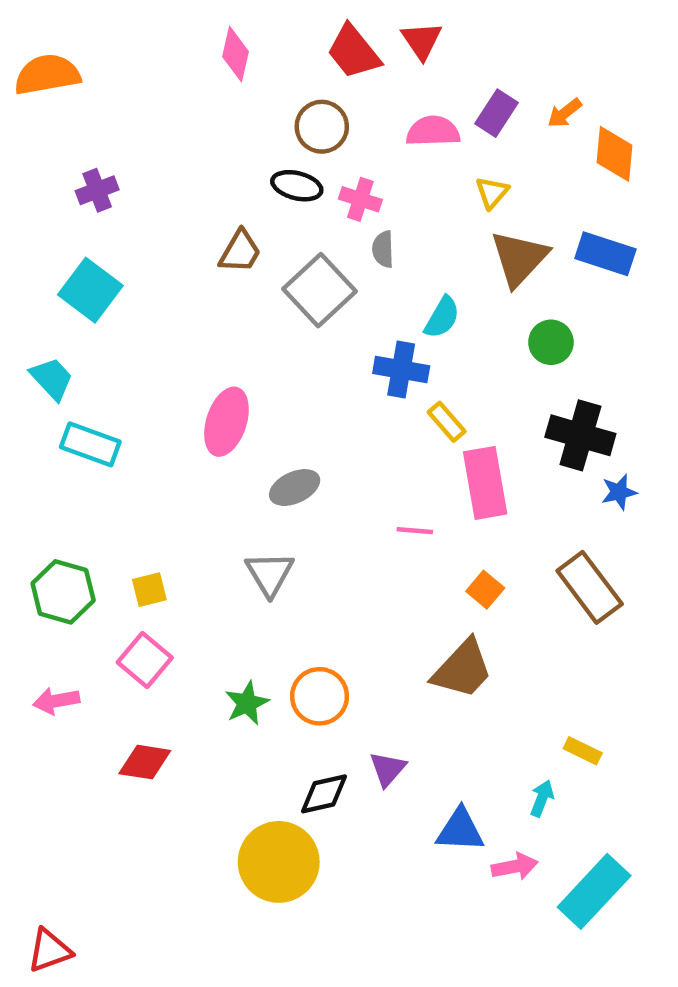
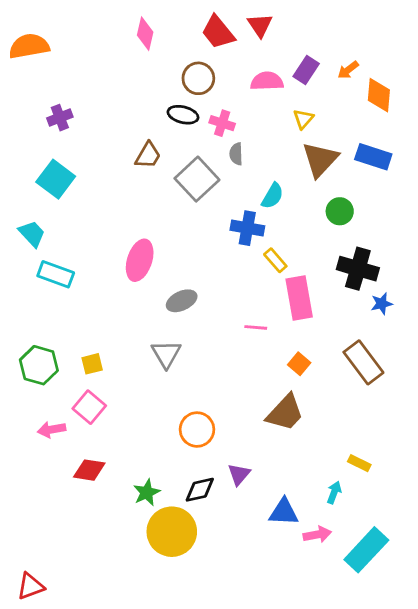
pink arrow: (56, 701) -> (51, 430), moved
green star: (247, 703) -> (147, 492), moved

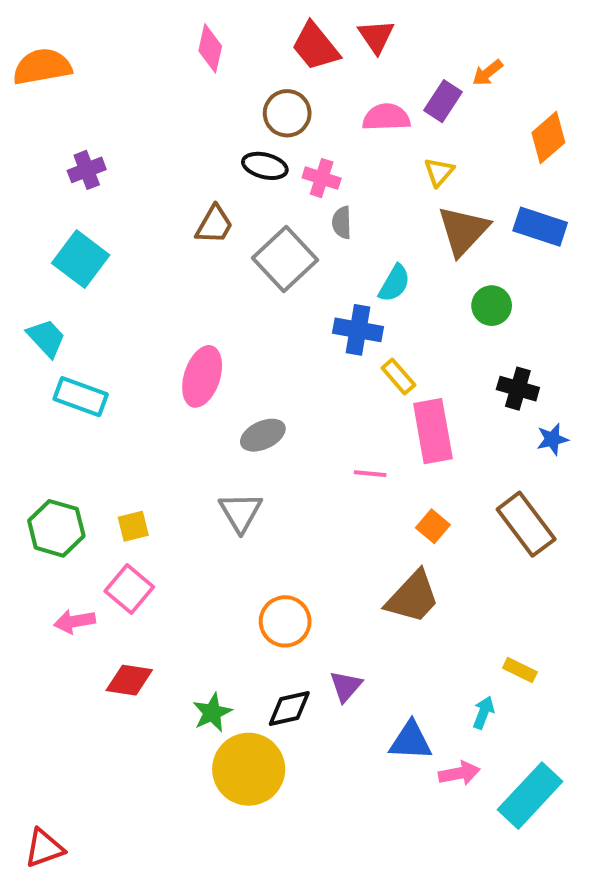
orange arrow: (348, 70) -> (488, 73), moved
orange diamond: (379, 95) -> (548, 138), turned 44
black cross: (358, 269) -> (518, 389), size x0.7

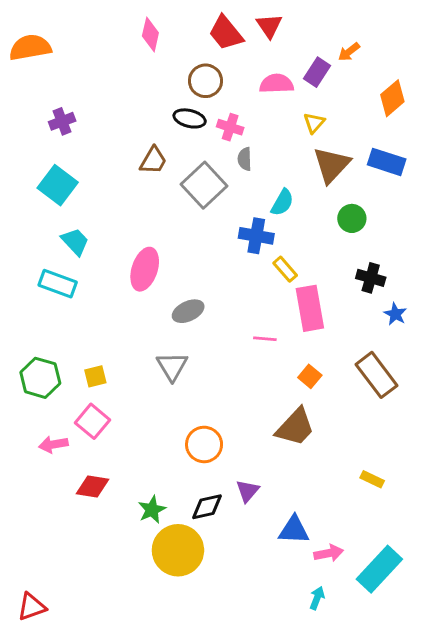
cyan trapezoid: (46, 338) -> (75, 242), moved
blue star: (552, 439) -> (395, 314), turned -30
cyan arrow: (484, 713) -> (317, 598), moved

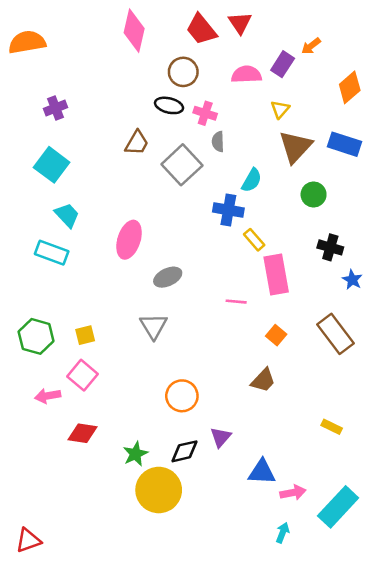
pink diamond: (150, 34) -> (134, 31), size x1.4
brown trapezoid: (295, 427) -> (263, 380), size x0.7

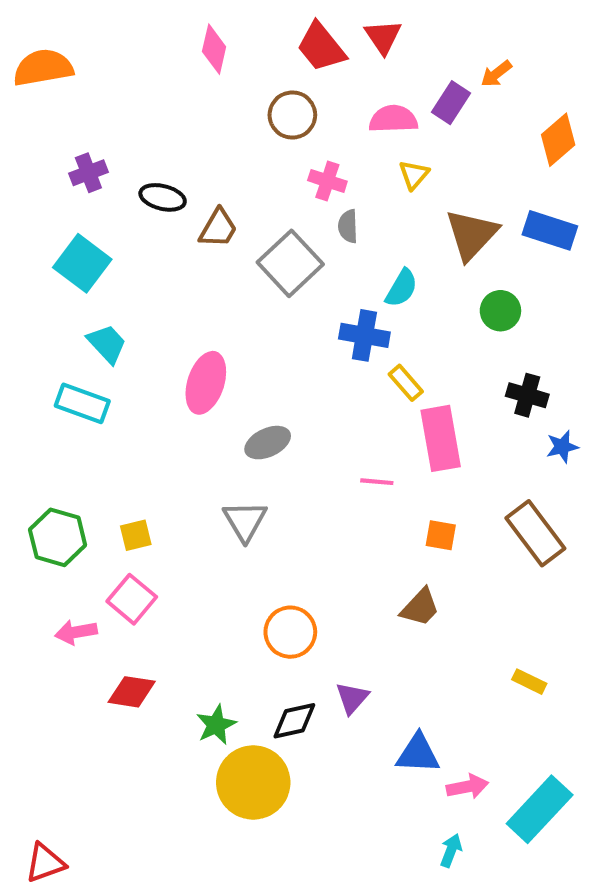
pink diamond: (134, 31) -> (214, 49), size x0.7
black ellipse: (169, 105) -> (163, 197), moved
yellow triangle: (280, 109) -> (414, 175), moved
blue star: (352, 280) -> (562, 447), turned 30
orange square: (276, 335) -> (441, 535), turned -30

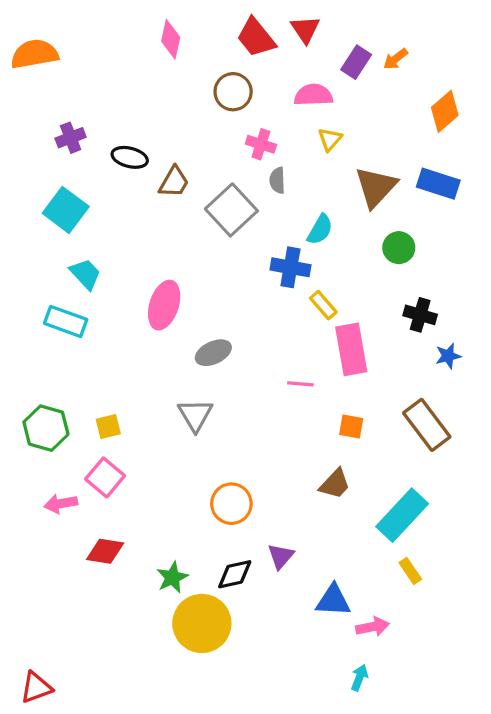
purple rectangle: (451, 103) -> (356, 62), moved
yellow rectangle: (529, 682) -> (410, 571), moved, turned 30
cyan rectangle: (540, 809) -> (402, 515), moved

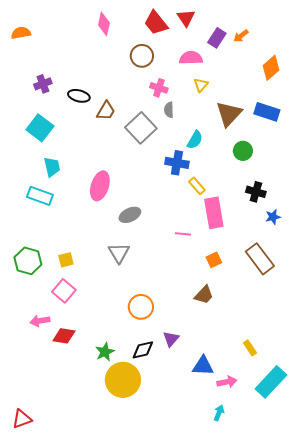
orange semicircle: (34, 54) -> (21, 33), size x0.7
cyan trapezoid: (85, 274) -> (52, 167), turned 30
orange square: (351, 427) -> (214, 260), turned -35
pink arrow: (61, 504) -> (40, 321), moved
cyan rectangle: (402, 515) -> (271, 382), moved

